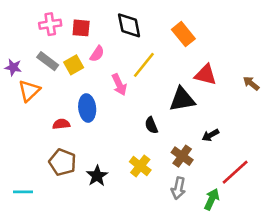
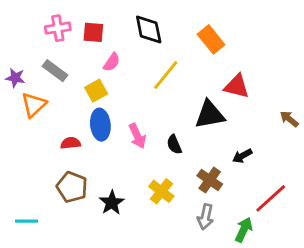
yellow square: (74, 65) -> (96, 91), moved
brown arrow: (251, 83) -> (289, 119), moved
pink arrow: (119, 85) -> (137, 136), moved

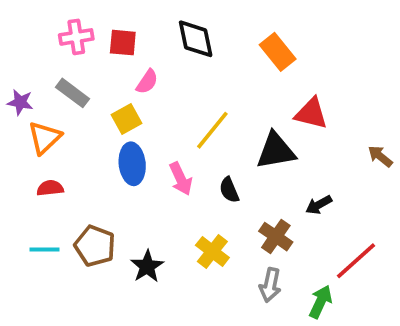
yellow line: (166, 75) -> (212, 130), moved
red semicircle: (71, 143) -> (50, 188), moved
cyan line: (27, 221) -> (45, 250), moved

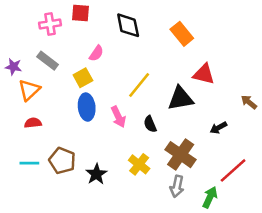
red square: (123, 43) -> (81, 13), moved
black arrow: (319, 205) -> (218, 128), moved
brown cross: (276, 237) -> (181, 155), size x1.4

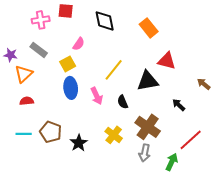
black arrow: (218, 128) -> (179, 105), turned 72

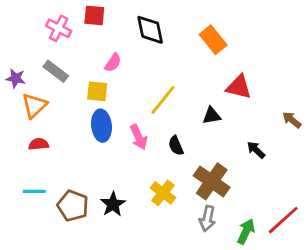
pink cross: (41, 20) -> (59, 28), turned 36
yellow square: (68, 64) -> (97, 91), turned 35
black triangle: (148, 81) -> (212, 116), size x0.6
brown pentagon: (51, 132) -> (73, 206), moved
red line: (191, 140) -> (283, 220), moved

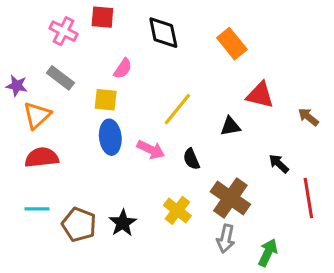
brown arrow: (292, 120) -> (308, 117), moved
pink arrow: (139, 137) -> (151, 150), turned -40
red semicircle: (39, 144) -> (42, 157), size x1.5
red line: (283, 220) -> (308, 198), moved, turned -57

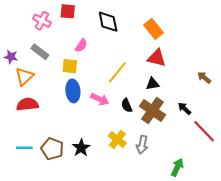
red triangle: (260, 95) -> (157, 58), moved
brown cross: (230, 198) -> (152, 111), moved
red line: (308, 198) -> (204, 131), turned -35
cyan line: (37, 209) -> (24, 148), moved
gray arrow: (226, 239) -> (142, 145), moved

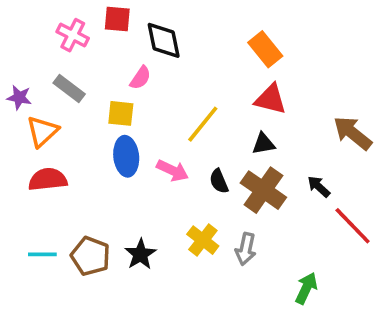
black diamond: (108, 22) -> (164, 40), moved
brown arrow: (204, 78) -> (353, 133), size x1.6

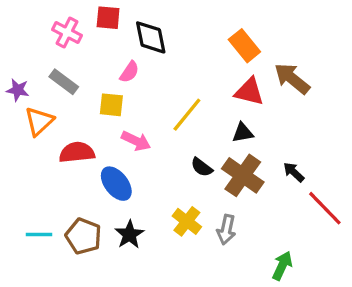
brown arrow: (353, 133) -> (292, 78), moved
blue ellipse: (126, 156) -> (116, 184), moved, turned -32
pink arrow: (173, 171) -> (136, 141), moved
red semicircle: (48, 179) -> (77, 152), moved
black semicircle: (219, 181) -> (202, 167), turned -30

